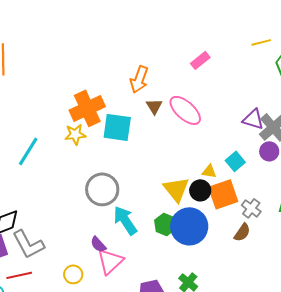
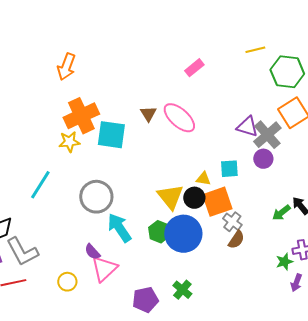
orange arrow: (139, 79) -> (66, 67), moved
cyan line: (28, 151) -> (40, 185), moved
cyan square: (235, 161) -> (229, 169), turned 36
gray cross: (251, 208) -> (232, 222), moved

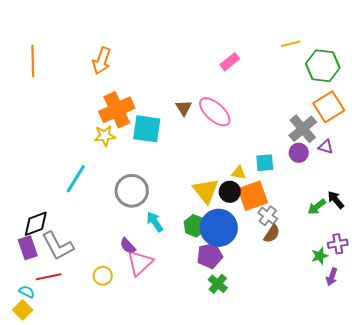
purple triangle: (247, 127) -> (326, 147), moved, size x0.7
cyan arrow: (119, 228) -> (155, 222), size x0.7
purple pentagon: (145, 300) -> (210, 256), moved

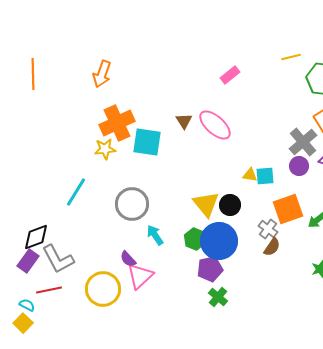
yellow triangle: (239, 173) -> (250, 175), moved
orange square: (253, 196) -> (288, 209), moved
purple rectangle: (28, 248) -> (28, 261), turned 55
yellow circle: (103, 276) -> (103, 289), size x1.8

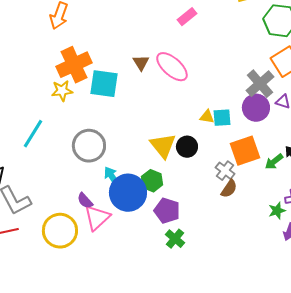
purple circle: (299, 166) -> (256, 108), size x1.4
blue circle: (219, 241) -> (128, 193), moved
purple pentagon: (210, 269) -> (167, 211), turned 30

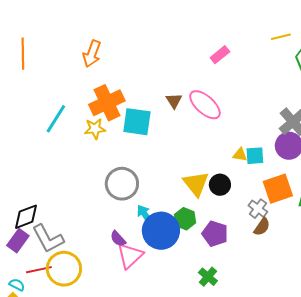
cyan line: (33, 134) -> (56, 119), moved
purple pentagon: (167, 211) -> (215, 234), moved
yellow circle: (60, 231) -> (64, 269), moved

